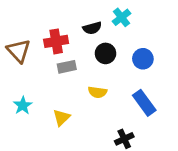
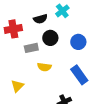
gray rectangle: (67, 67) -> (31, 48), moved

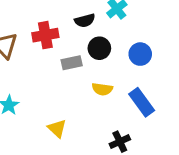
yellow semicircle: (44, 67) -> (102, 89), moved
yellow triangle: (17, 86) -> (57, 128), moved, turned -32

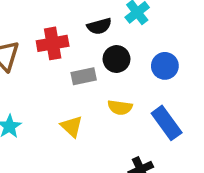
yellow triangle: (57, 128) -> (72, 126), moved

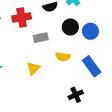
black circle: (116, 59) -> (70, 27), moved
yellow triangle: (72, 126) -> (33, 68), turned 32

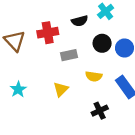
black cross: (76, 95) -> (100, 111), moved

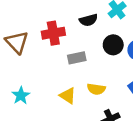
yellow semicircle: (94, 76) -> (96, 89), moved
yellow triangle: (61, 89) -> (68, 96), turned -42

